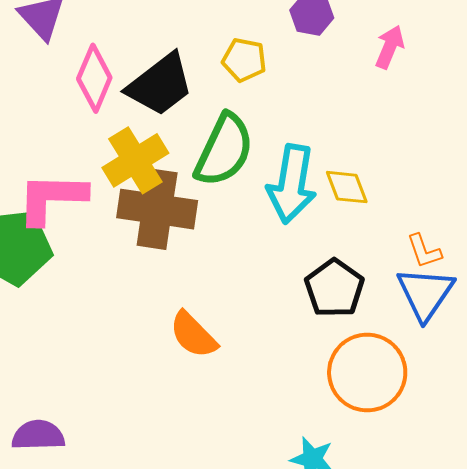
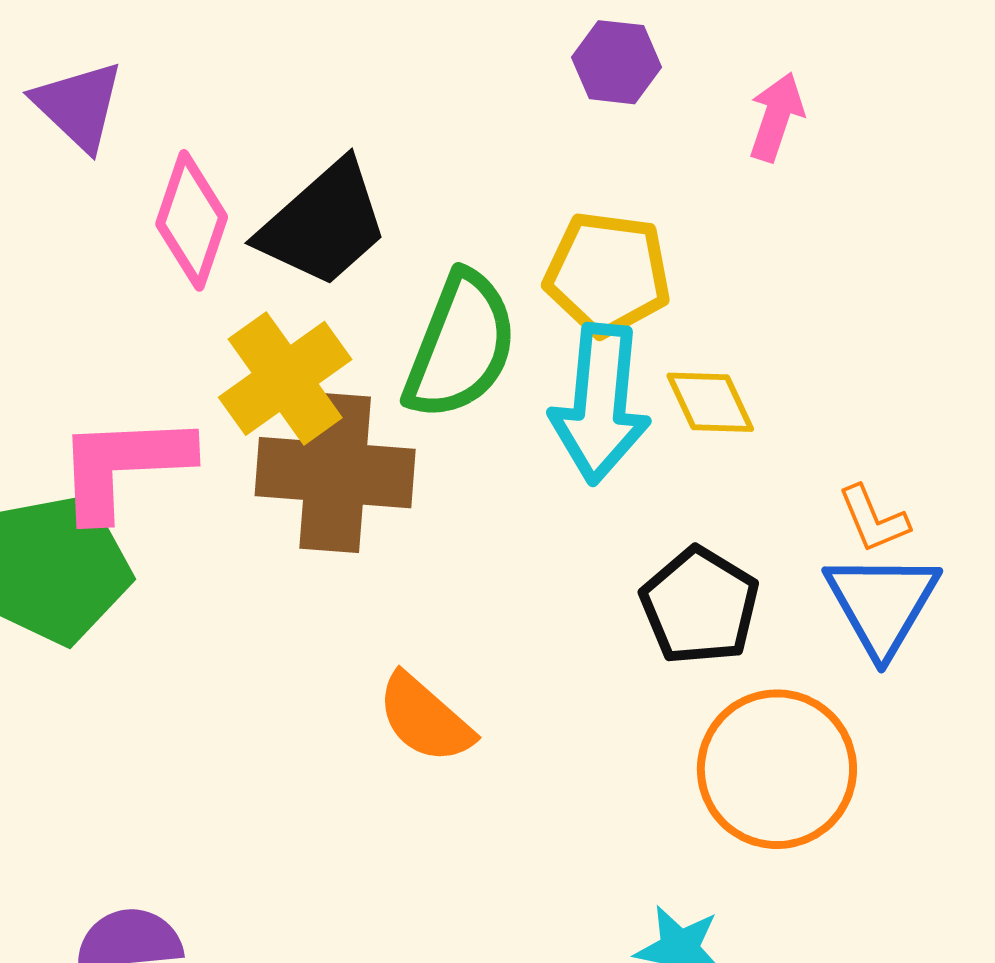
yellow pentagon: (244, 60) -> (608, 274), moved, size x1.4

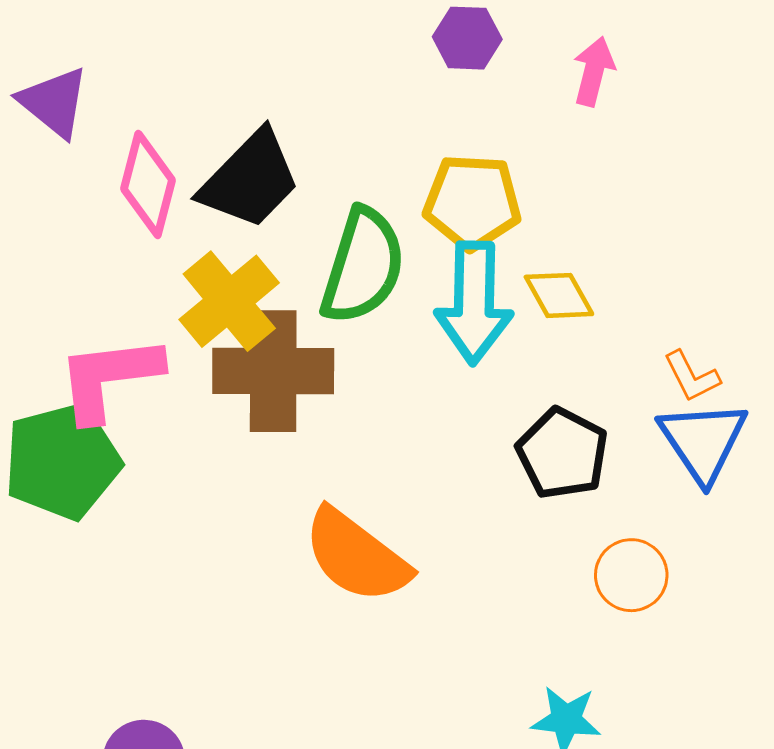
orange semicircle: (425, 718) -> (356, 556), size x1.4
orange circle: (777, 769) -> (631, 575), size x0.6

